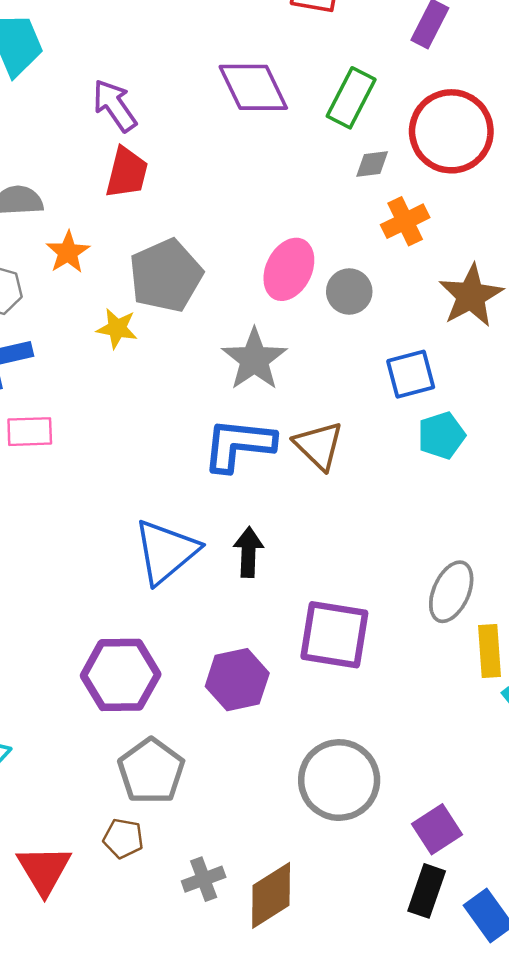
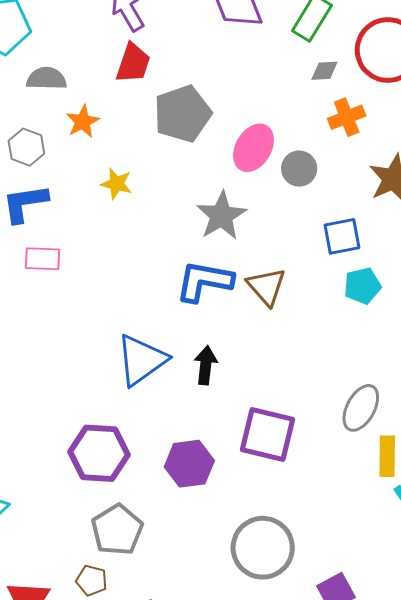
gray pentagon: (166, 276) -> (183, 114), moved

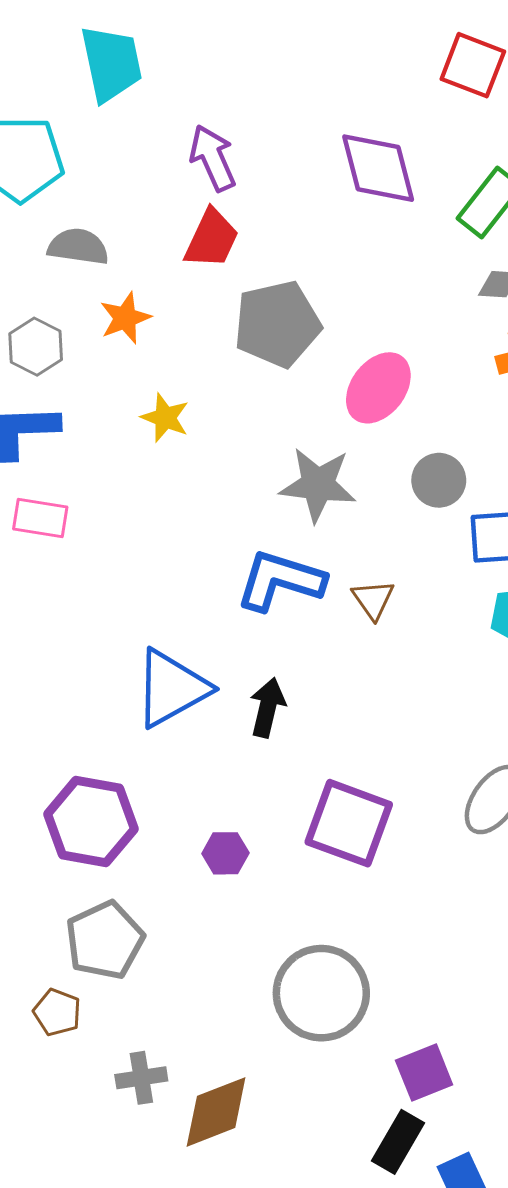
gray circle: (299, 169) -> (439, 480), moved
gray star: (221, 216) -> (318, 485), turned 30
brown triangle: (266, 286) -> (373, 600), size x0.7
purple hexagon: (189, 464) -> (225, 853), size x0.6

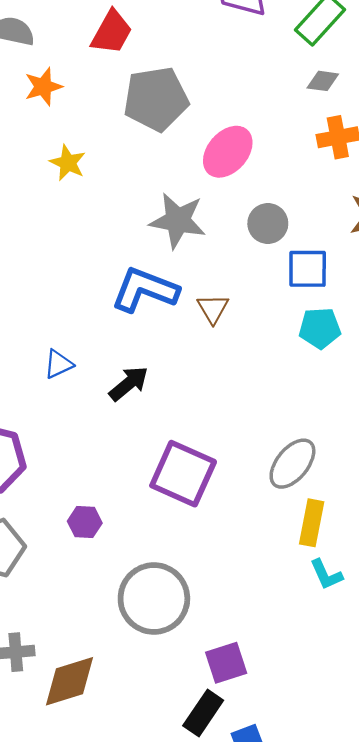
blue triangle: (172, 688) -> (58, 364), size x0.5
black arrow: (267, 708) -> (129, 384), turned 33
purple hexagon: (225, 853) -> (85, 522), moved

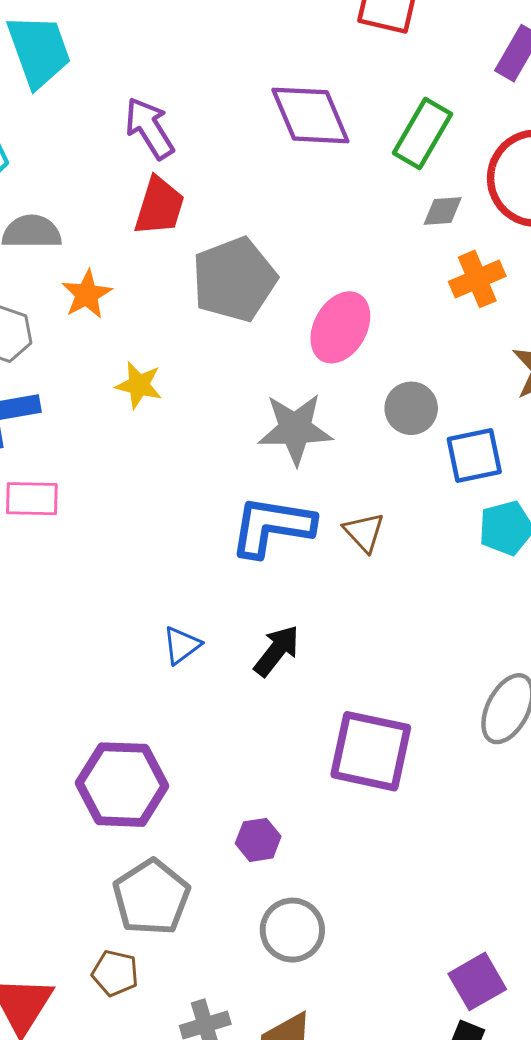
gray circle: (154, 598) -> (292, 930), moved, size x0.7

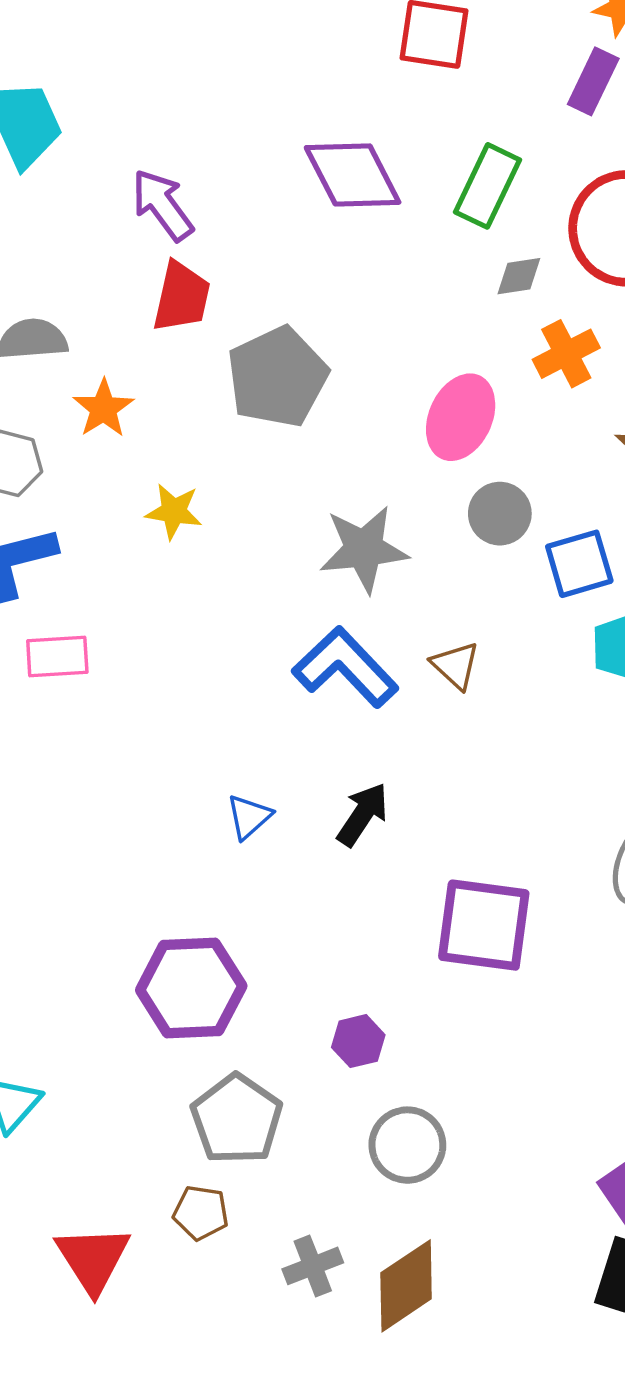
pink ellipse: (340, 327) -> (461, 417), moved
blue L-shape: (272, 526) -> (345, 667), turned 42

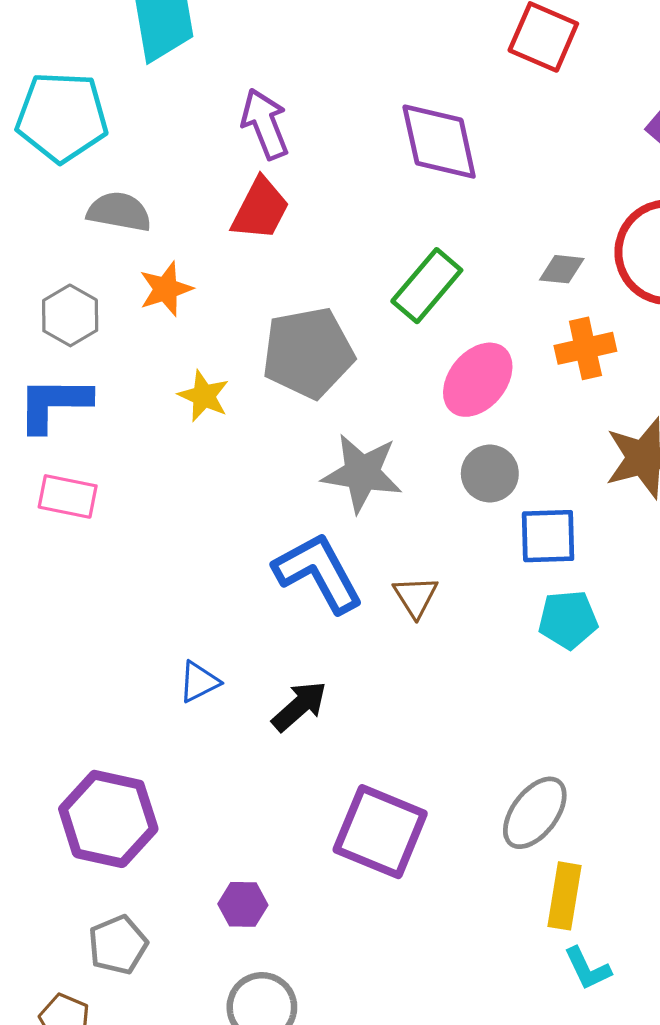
green rectangle: (488, 186) -> (427, 286), moved
gray pentagon: (277, 377) -> (308, 353), moved
gray pentagon: (237, 1119) -> (118, 945), size x0.7

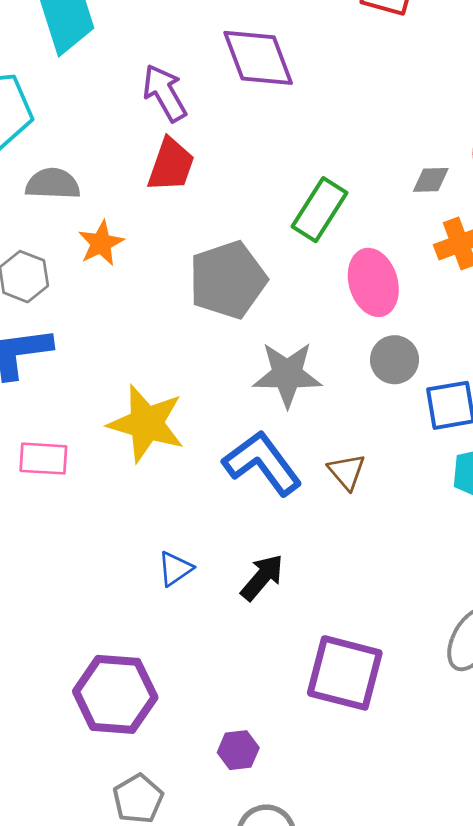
purple diamond: (439, 142) -> (258, 58), moved
pink ellipse: (478, 380) -> (373, 282), turned -48
yellow star: (204, 396) -> (146, 423), moved, size x1.8
pink rectangle: (68, 496) -> (43, 459), moved

